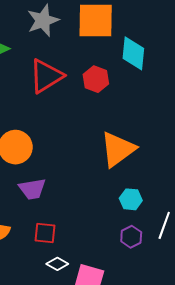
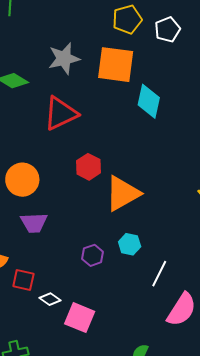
red hexagon: (96, 79) -> (89, 167), moved
red square: (45, 233) -> (23, 280), moved
purple hexagon: (131, 237) -> (93, 255), moved

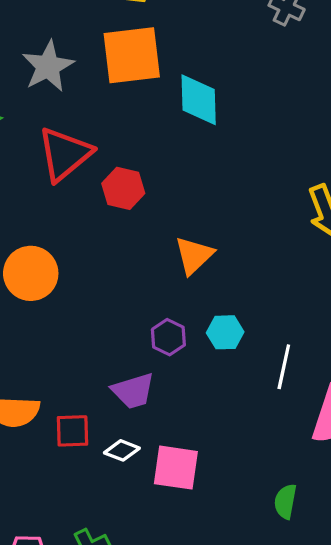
red hexagon: (89, 167) -> (123, 188), moved
orange triangle: (123, 194) -> (194, 255), size x0.7
purple trapezoid: (34, 223) -> (133, 391), moved
purple hexagon: (93, 255) -> (168, 337), moved

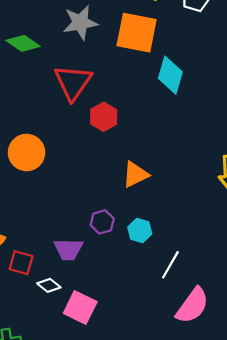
red triangle: (65, 154) -> (73, 83), turned -33

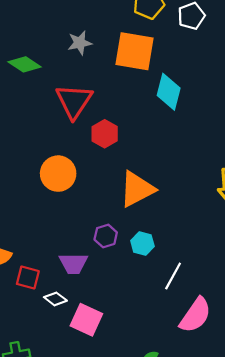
gray star: (80, 23) -> (80, 43), size x0.7
orange circle: (27, 153) -> (58, 174), moved
orange triangle: (135, 174) -> (137, 189), size x1.4

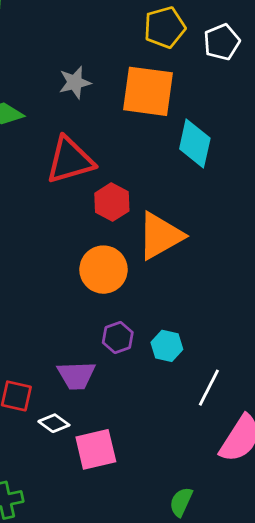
red triangle: (74, 101) -> (70, 160), turned 42
orange circle: (58, 174) -> (103, 270), moved
orange triangle: (137, 189) -> (160, 236), moved
pink square: (86, 320) -> (96, 449), turned -36

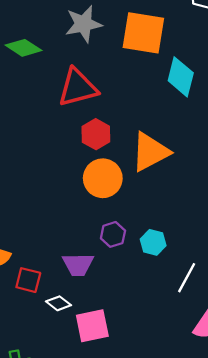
gray star: (75, 82) -> (84, 24), size x1.4
red hexagon: (112, 202) -> (96, 134), moved

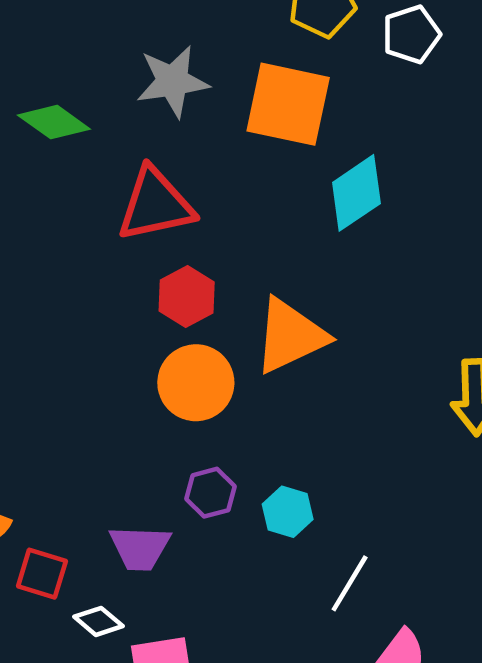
cyan diamond: (181, 77) -> (356, 193), turned 39

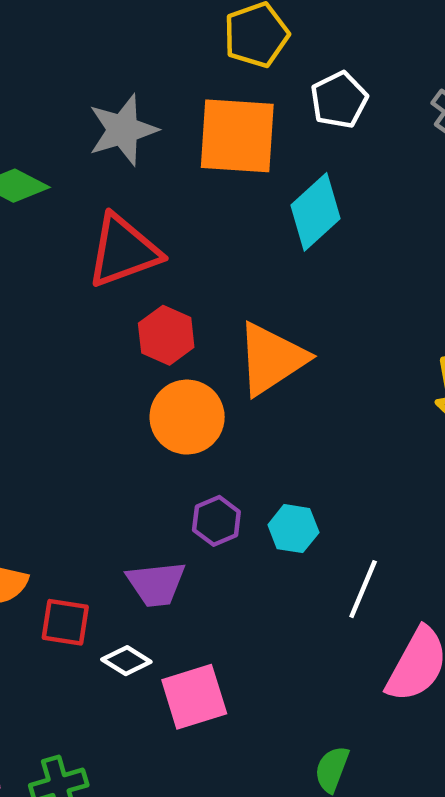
white pentagon: (411, 34) -> (339, 100), moved

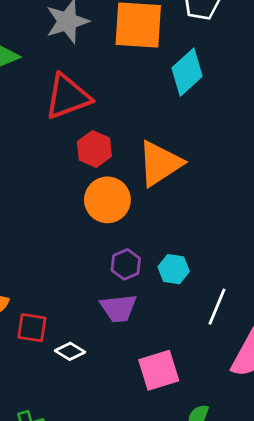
purple trapezoid: (156, 584) -> (118, 308), moved
pink square: (194, 697) -> (159, 370), moved

